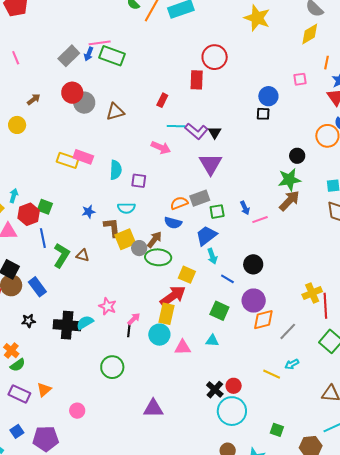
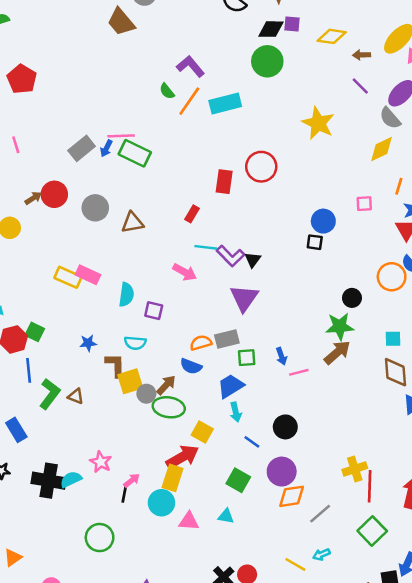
red rectangle: (197, 80) -> (224, 182), moved
red circle: (72, 93) -> (54, 194), moved

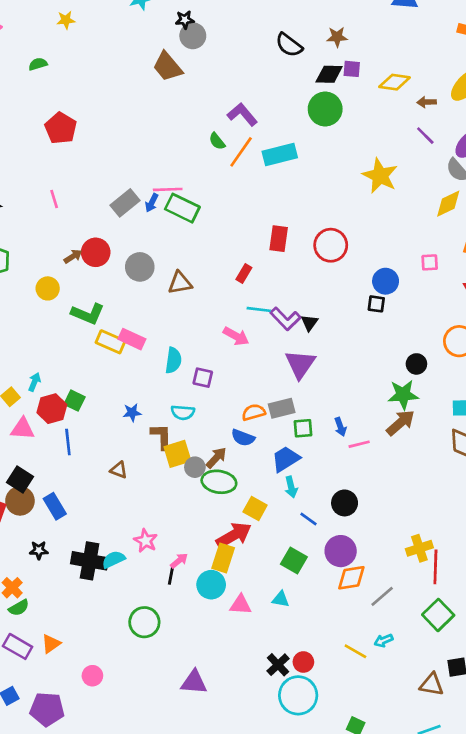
red circle: (261, 167) -> (331, 245), moved
green L-shape: (50, 394) -> (88, 314), moved, turned 76

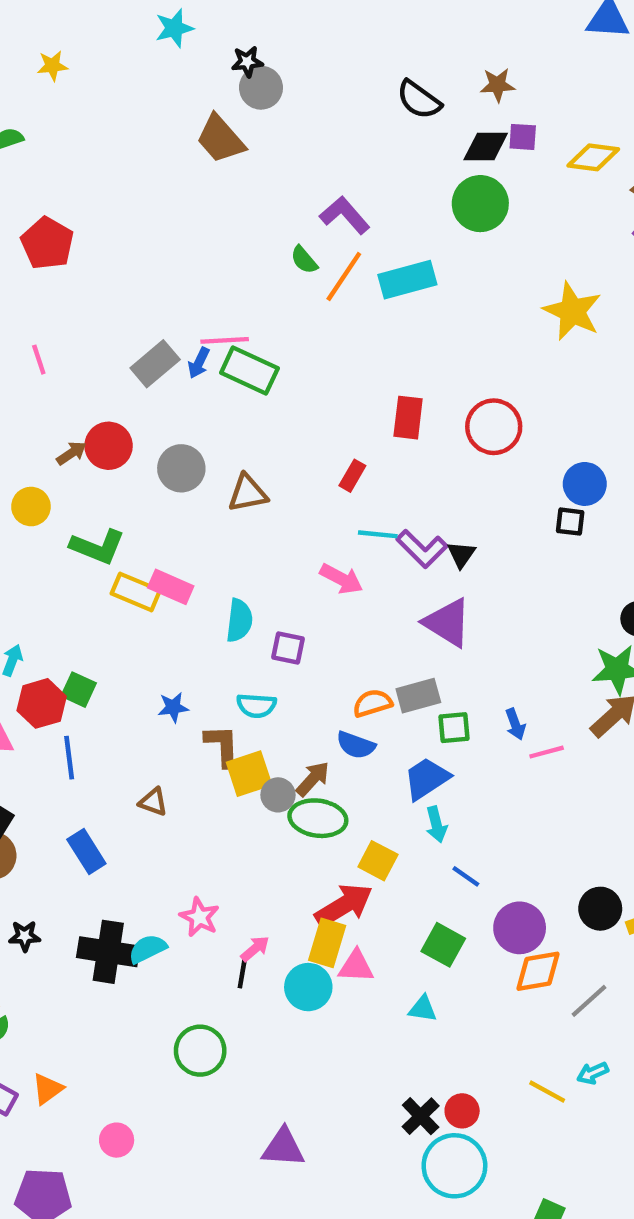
purple triangle: (300, 364) -> (447, 623), turned -32
black circle: (345, 503) -> (600, 909), moved
blue rectangle: (55, 506) -> (86, 851), moved
pink triangle: (241, 605) -> (356, 966), moved

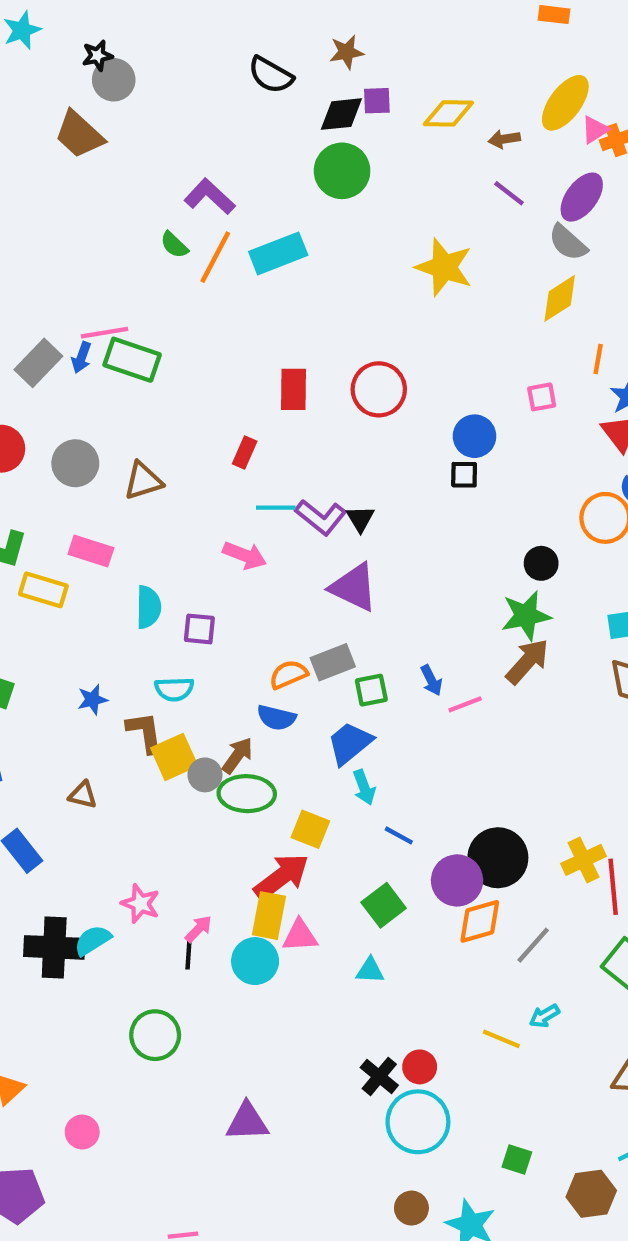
pink rectangle: (171, 587) -> (91, 551), moved
black circle: (600, 909) -> (498, 858), moved, size x1.4
green square: (443, 945) -> (384, 905), turned 30

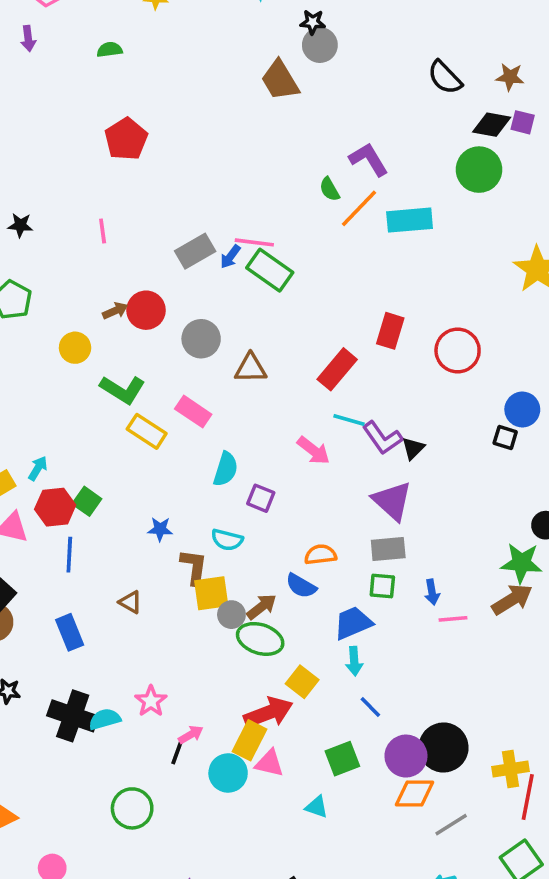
red rectangle: (245, 452) -> (337, 369), size x1.6
gray rectangle: (333, 662) -> (388, 549), moved

